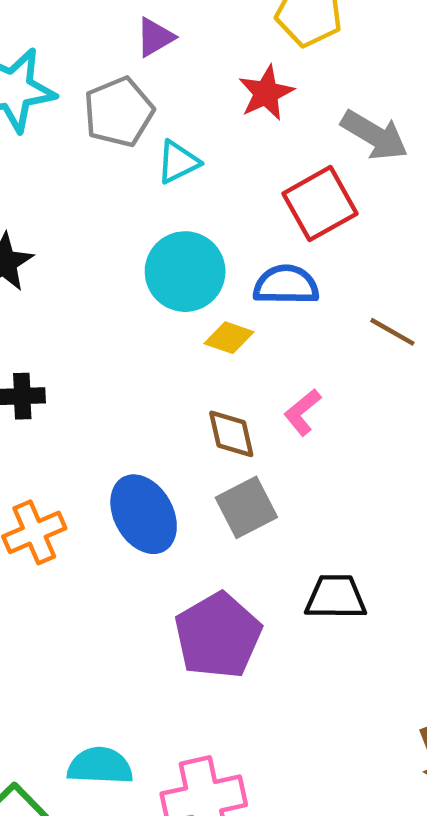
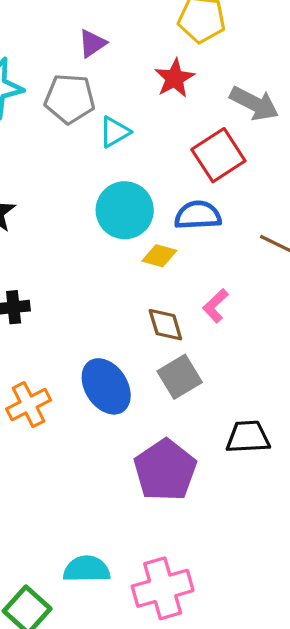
gray pentagon: (119, 112) -> (70, 99), turned 30

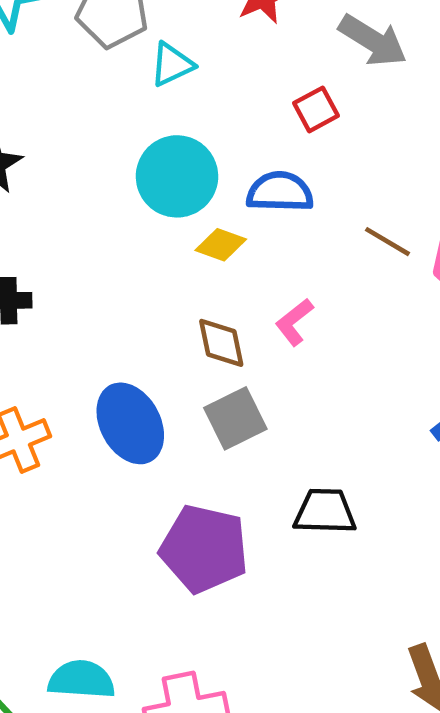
red square: (218, 155) -> (316, 109), size x0.6
purple pentagon: (165, 470) -> (204, 549), turned -30

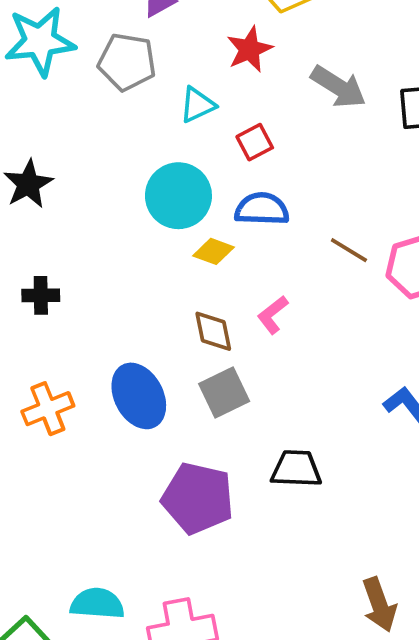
cyan triangle: (172, 64) -> (197, 105), moved
red square: (316, 109) -> (255, 142), moved

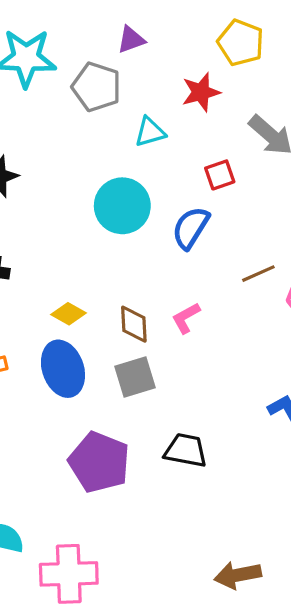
red square: (255, 142) -> (220, 175), moved
blue semicircle: (262, 209) -> (191, 228), turned -69
brown line: (349, 250) -> (258, 274), turned -64
yellow diamond: (214, 251) -> (69, 314), moved
brown arrow: (379, 605) -> (238, 575), turned 90

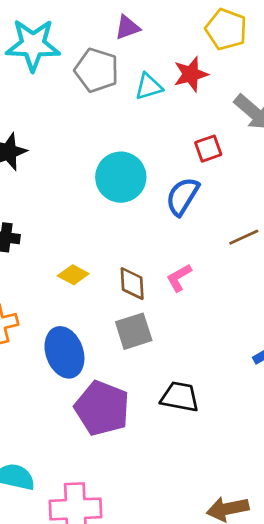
cyan triangle: (150, 132) -> (149, 87), moved
blue ellipse: (63, 369) -> (64, 352), moved

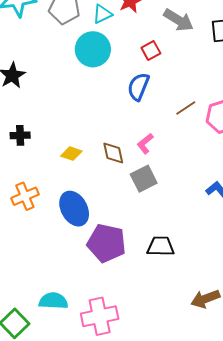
cyan circle: (121, 177) -> (93, 49), moved
gray square: (134, 331) -> (144, 179), moved
black trapezoid: (180, 397) -> (161, 246), moved

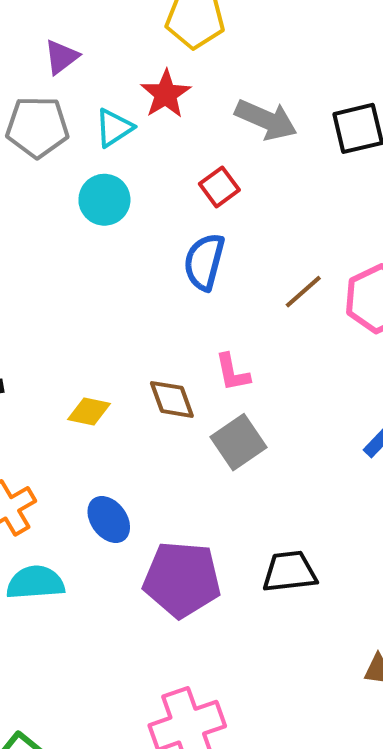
cyan circle: (93, 49) -> (104, 200), size x0.7
pink L-shape: (145, 144) -> (232, 372), turned -55
blue ellipse: (74, 209) -> (109, 519), size x0.7
cyan semicircle: (53, 301) -> (35, 583), moved

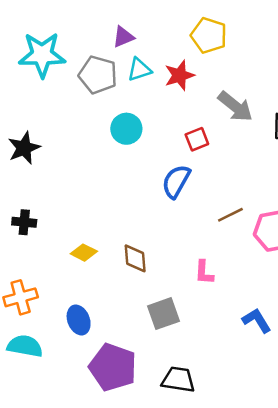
cyan triangle: (114, 128) -> (139, 70), moved
pink L-shape: (232, 372) -> (204, 272), moved
gray square: (239, 442) -> (163, 314), moved

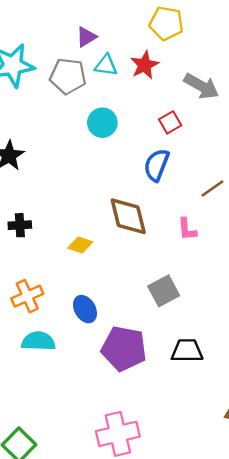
cyan triangle: (139, 70) -> (106, 65), turned 35
brown diamond: (135, 258) -> (128, 216), moved, size x1.5
pink L-shape: (204, 272) -> (187, 229), moved

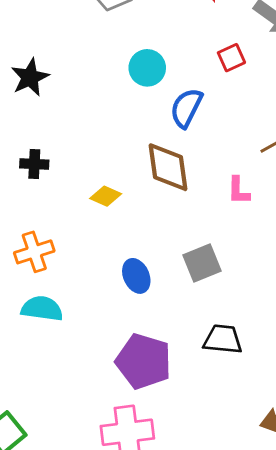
cyan circle: (102, 123) -> (147, 68), moved
blue semicircle: (157, 165) -> (186, 108), moved
blue ellipse: (85, 309) -> (136, 276), moved
purple pentagon: (124, 348) -> (144, 361), moved

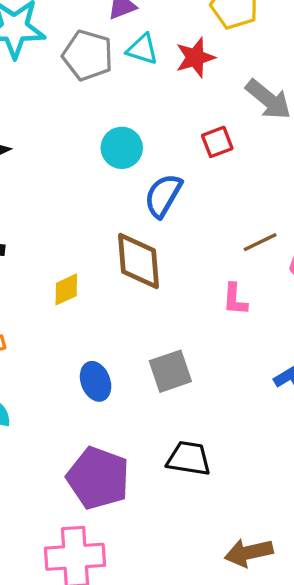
pink L-shape: (238, 191) -> (235, 299), moved
yellow diamond: (106, 196) -> (66, 289), turned -52

